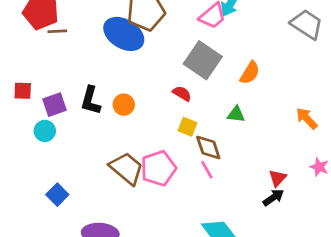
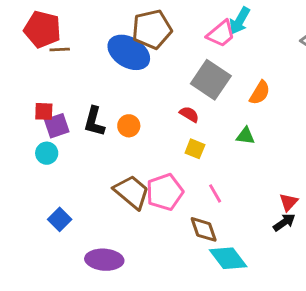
red square: (23, 91) -> (44, 111), moved
brown diamond: (208, 148) -> (204, 229), moved

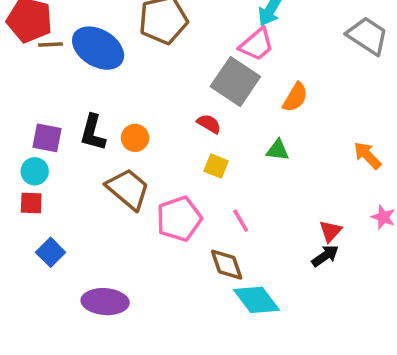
pink trapezoid: (221, 34) -> (257, 45), moved
blue ellipse: (129, 52) -> (98, 48), moved
red square: (44, 111) -> (31, 203), moved
purple square: (57, 126) -> (47, 138), turned 30
brown trapezoid: (132, 192) -> (128, 189), moved

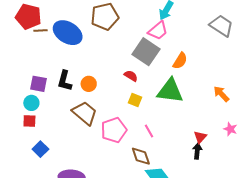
green triangle: (278, 150) -> (170, 91), size x2.0
black arrow: (325, 256) -> (197, 151), turned -49

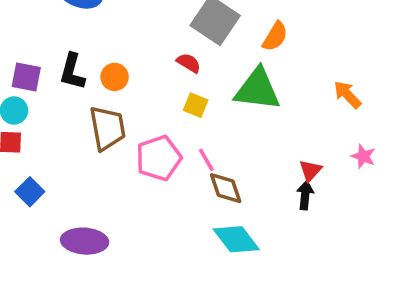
brown trapezoid: (85, 113) -> (107, 128), turned 40
pink line: (149, 131) -> (206, 160), moved
brown diamond: (141, 156) -> (226, 188), moved

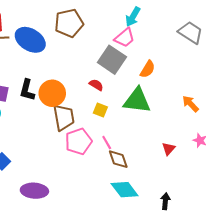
orange circle: (115, 77) -> (52, 93), size x1.6
brown trapezoid: (107, 128) -> (64, 117), moved
black arrow: (305, 195) -> (165, 201), moved

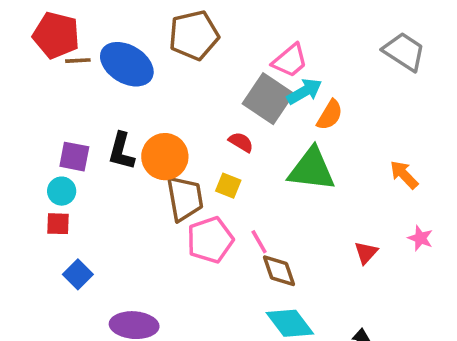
cyan arrow: (133, 17) -> (304, 91), moved, turned -150
yellow square: (100, 110) -> (228, 186), moved

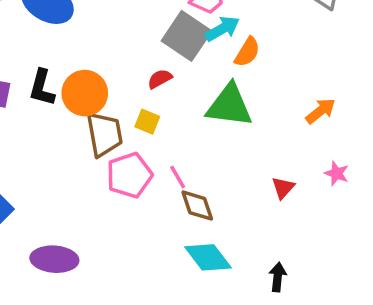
red semicircle: (241, 142) -> (160, 79), turned -60
orange arrow: (404, 175) -> (321, 111), turned 96

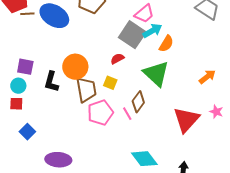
black L-shape: (42, 88) -> (51, 82), moved
green triangle: (229, 106) -> (156, 74), turned 36
red triangle: (283, 188) -> (186, 120), size x2.0
brown diamond: (197, 206) -> (138, 102), moved, turned 55

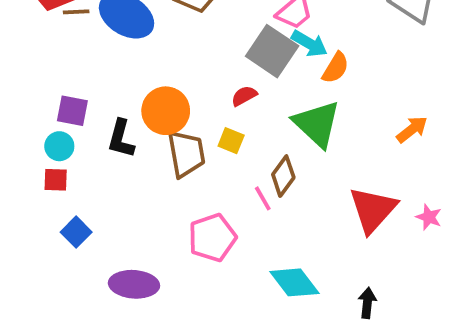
cyan arrow: (152, 31) -> (309, 44), turned 60
pink star: (216, 112) -> (429, 217), moved
pink pentagon: (100, 113) -> (212, 238), moved

